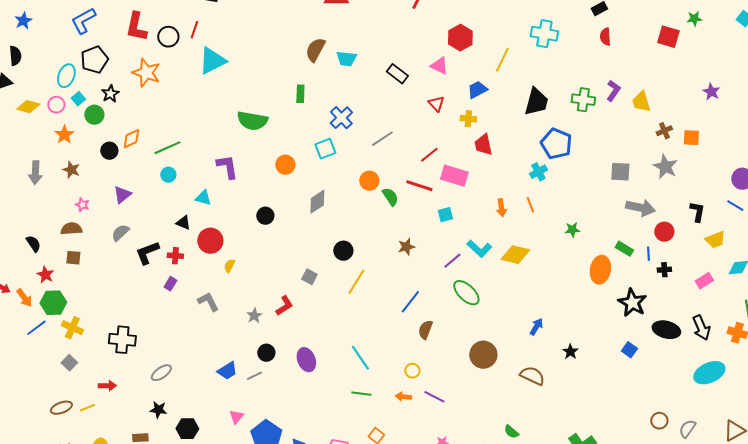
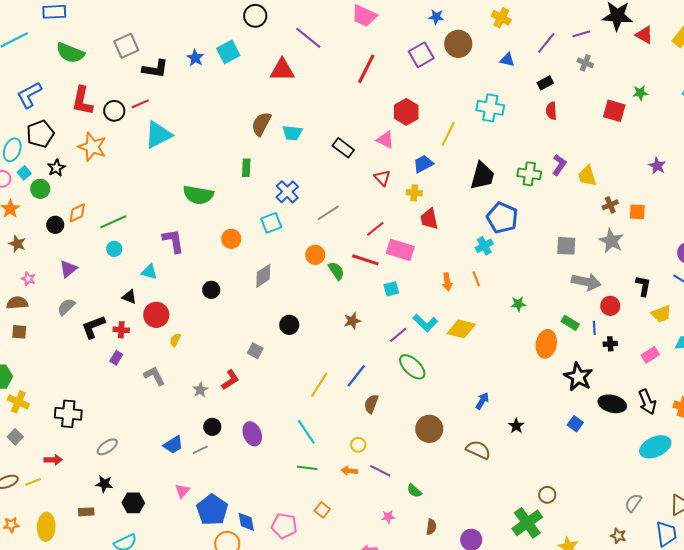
red line: (194, 30) -> (140, 104), turned 48
yellow line: (356, 282) -> (319, 385), moved
brown circle: (659, 421) -> (547, 495), moved
green semicircle: (511, 432) -> (414, 491), moved

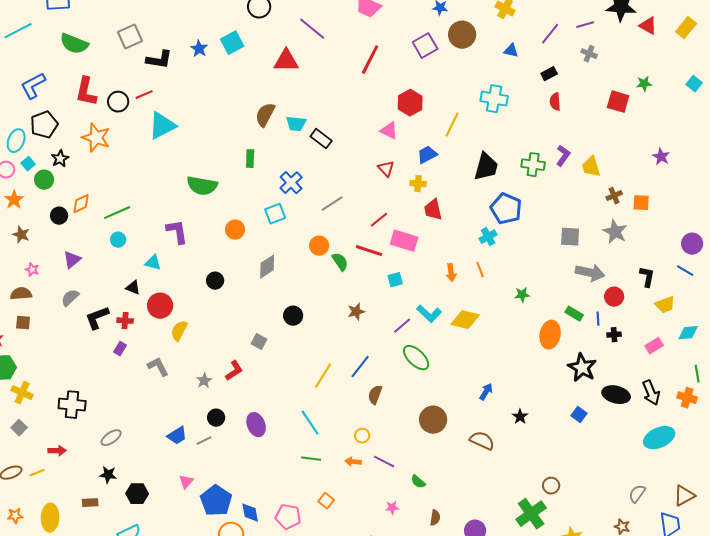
black rectangle: (343, 148) -> (321, 139), moved
yellow semicircle: (175, 340) -> (179, 331), size x1.5

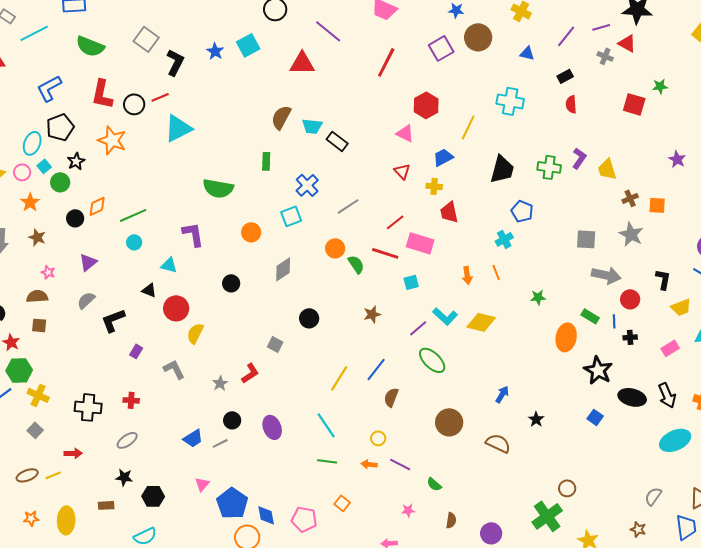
red triangle: (648, 26) -> (627, 43), moved
gray square: (130, 37) -> (146, 39), turned -30
black L-shape: (159, 60) -> (175, 62), turned -72
blue pentagon: (506, 209) -> (522, 211), size x0.7
red cross: (125, 321) -> (131, 400), moved

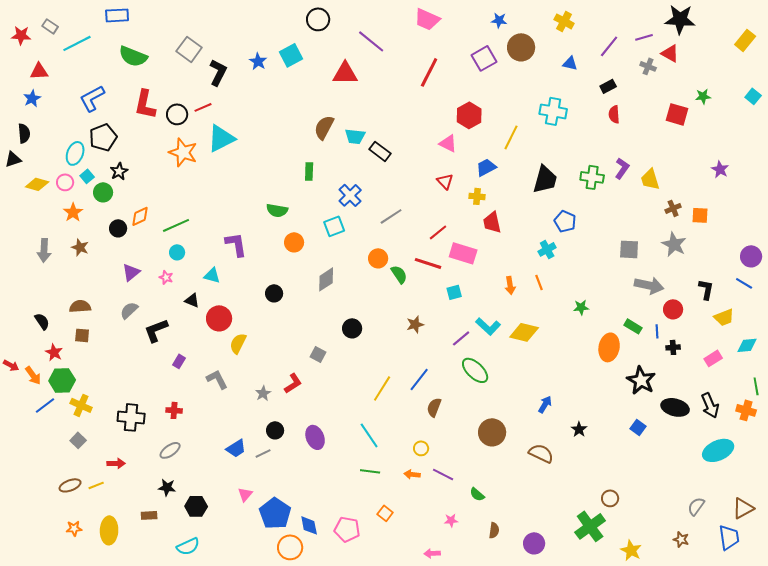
orange star: (112, 140) -> (183, 152), moved
green semicircle: (218, 188) -> (277, 210), moved, size x0.7
pink star: (48, 272) -> (166, 277), moved

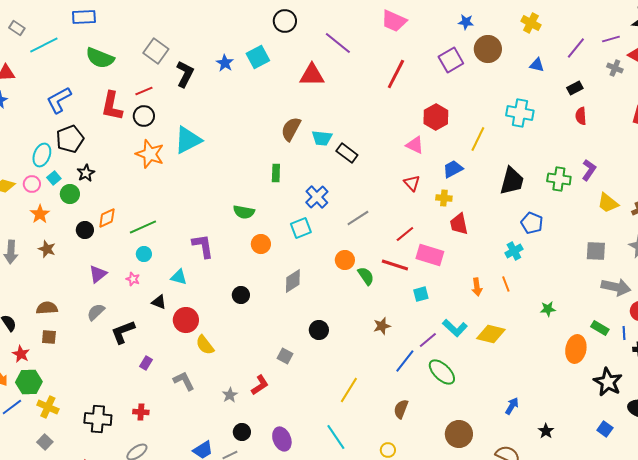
red line: (203, 107) -> (144, 91), moved
yellow trapezoid: (650, 179) -> (608, 203), moved, turned -35
yellow semicircle: (238, 343) -> (205, 345), turned -65
blue line: (419, 379) -> (405, 361), moved

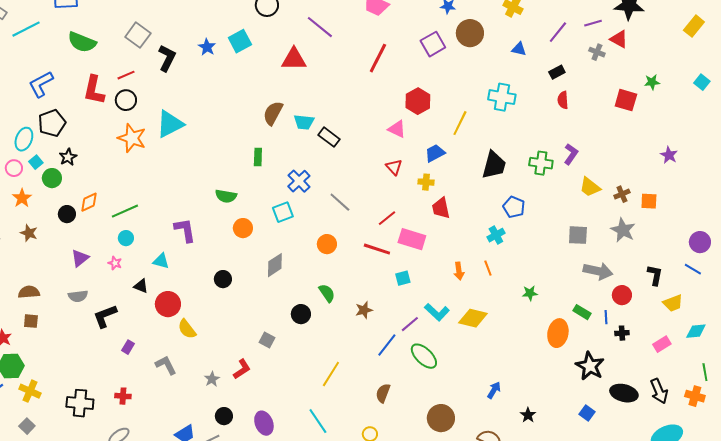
gray line: (358, 218) -> (340, 202), turned 75
green semicircle: (366, 276) -> (327, 293), moved
gray semicircle: (96, 312) -> (78, 296), turned -144

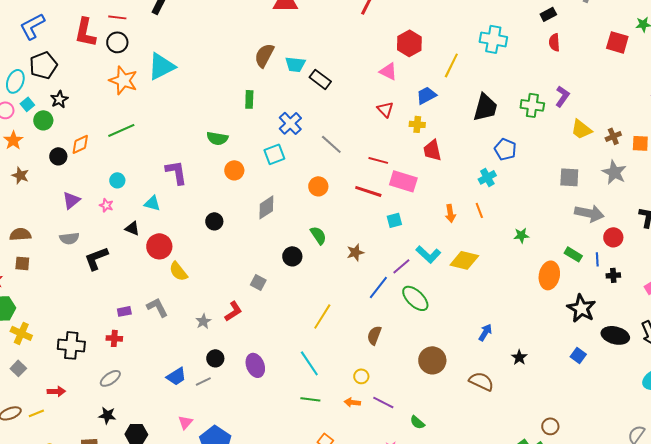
red line: (126, 75) -> (117, 17), turned 30
green line: (125, 211) -> (121, 130), moved
red line: (387, 218) -> (378, 160), turned 54
purple rectangle: (128, 347) -> (124, 311), moved, turned 48

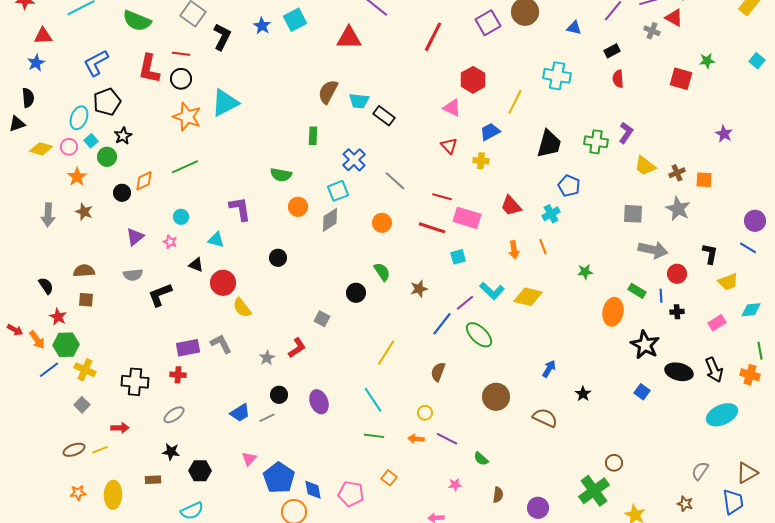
red trapezoid: (432, 150) -> (511, 206), moved, turned -30
gray diamond: (266, 207) -> (330, 220), moved
purple rectangle: (124, 311) -> (188, 348), size x1.6

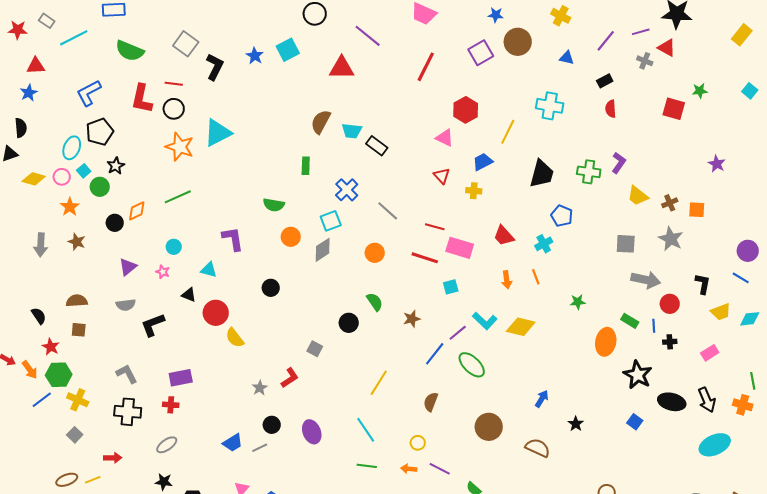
cyan diamond: (751, 310) -> (750, 319), moved
gray L-shape: (221, 344) -> (127, 374), moved

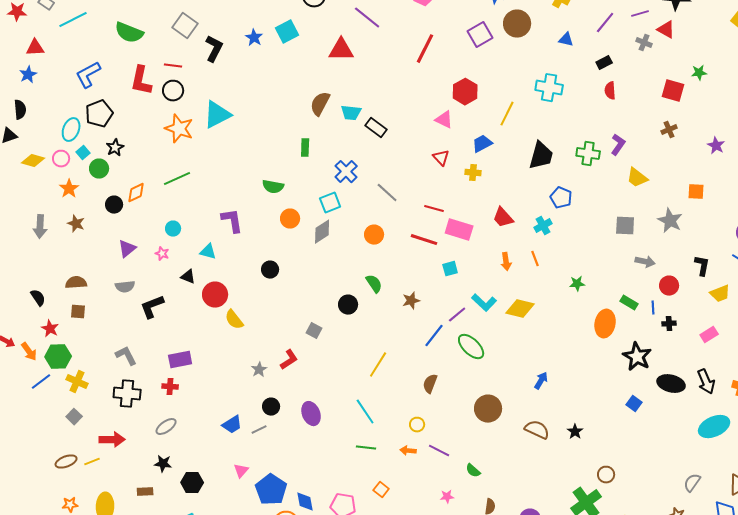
brown cross: (670, 203) -> (669, 130), moved
gray arrow: (646, 280) -> (645, 262), size x0.7
black star: (576, 424) -> (575, 432), moved
red arrow: (113, 458) -> (112, 440), size x1.4

